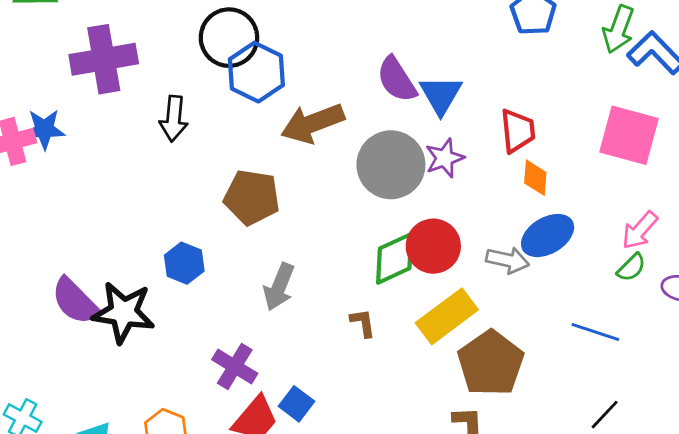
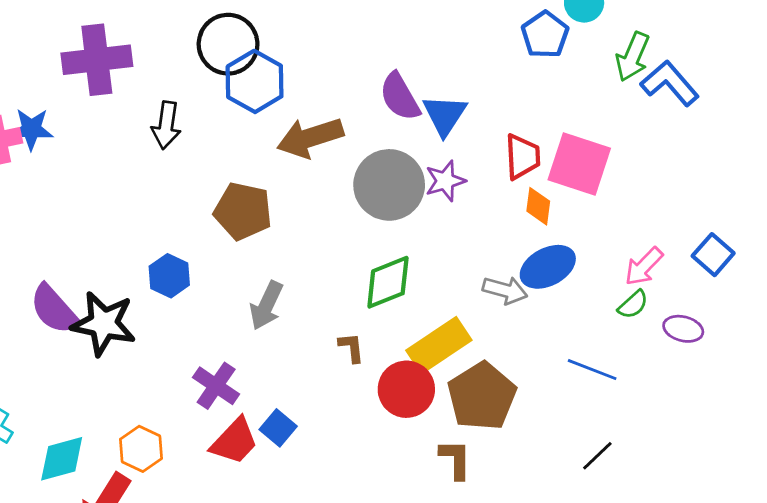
pink square: (629, 135) -> (579, 164), moved
red circle: (433, 246) -> (406, 389), moved

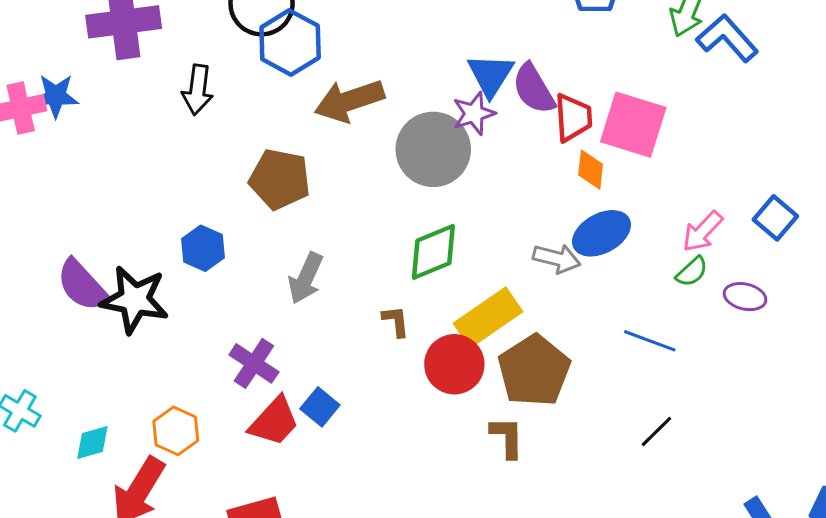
purple semicircle: (400, 97) -> (534, 89), moved
purple star: (445, 181) -> (474, 113), moved
cyan diamond: (62, 459) -> (92, 443), size x0.7

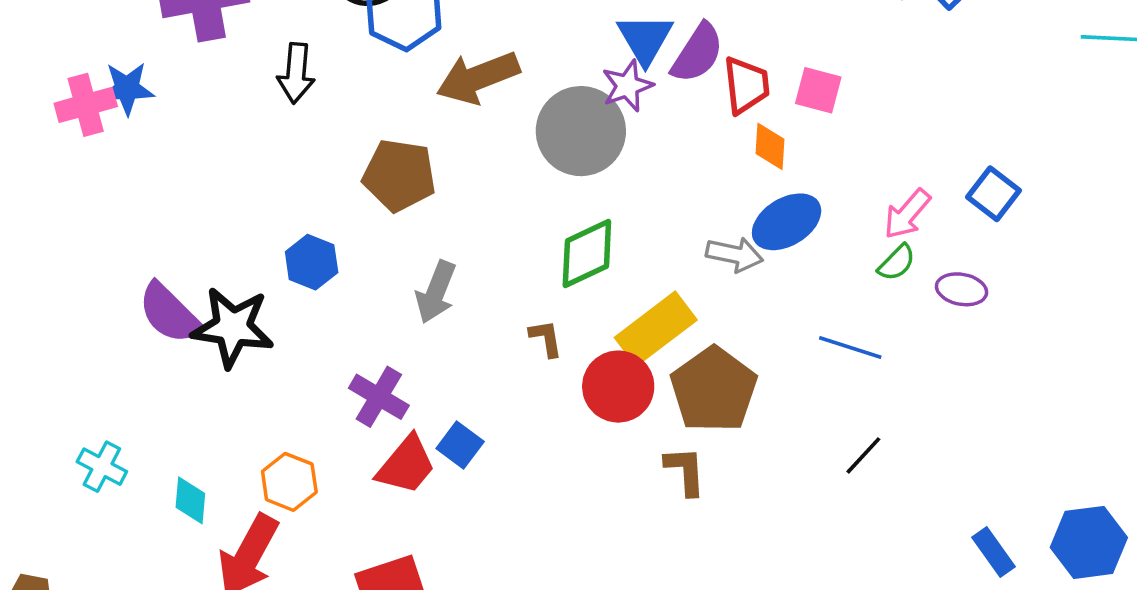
purple semicircle: (534, 89) -> (697, 53), turned -114
pink square: (633, 125) -> (818, 90), size x0.6
cyan diamond: (92, 443) -> (190, 500), turned -66

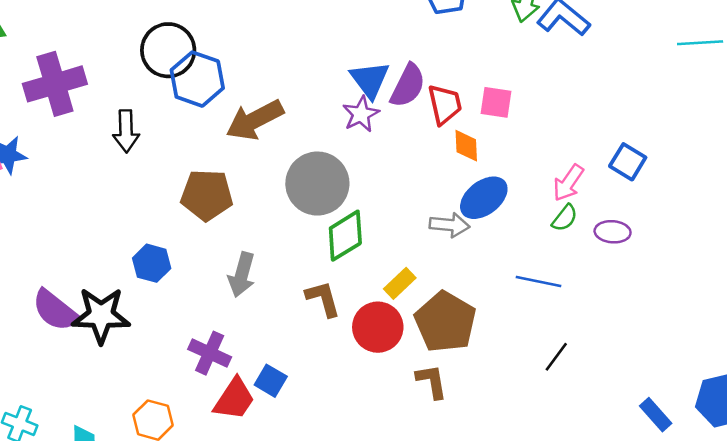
gray circle: (581, 131) -> (317, 184), moved
yellow rectangle: (656, 329) -> (400, 283), size x0.6
brown L-shape: (546, 338) -> (323, 299), size x1.4

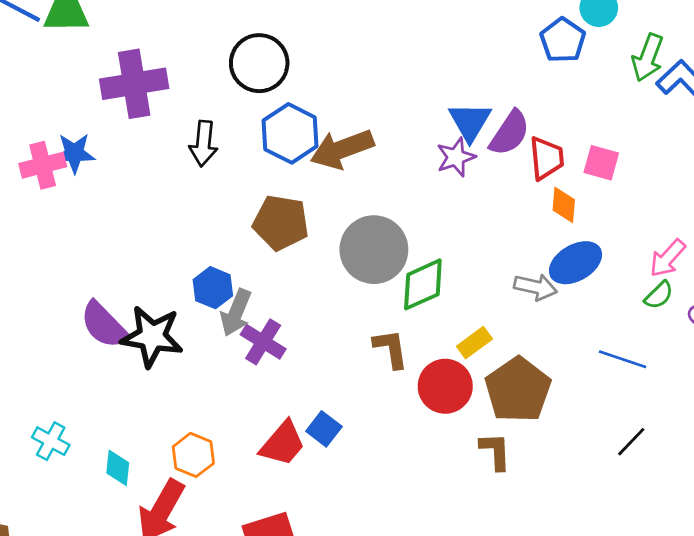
blue hexagon: (197, 79) -> (290, 133), moved
gray circle: (317, 184) -> (374, 250), moved
gray arrow: (242, 275) -> (236, 313), moved
purple cross: (210, 353) -> (263, 342), moved

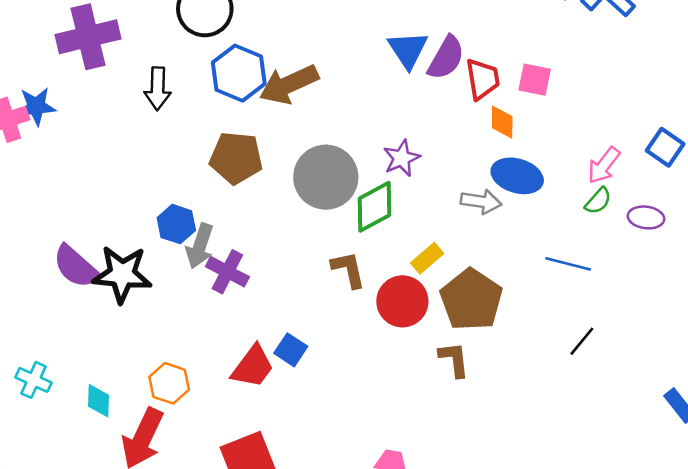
purple star: (456, 157) -> (401, 158), moved
blue ellipse: (576, 263) -> (517, 176), turned 51

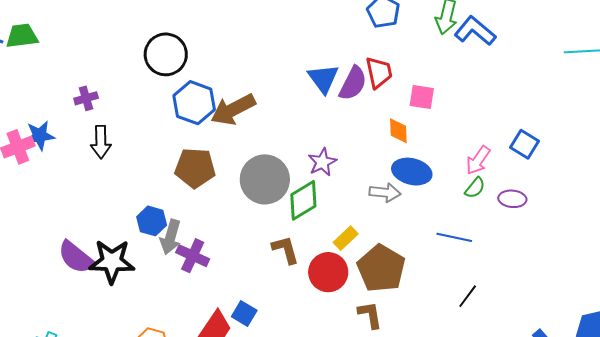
purple cross: (88, 37) -> (86, 98), moved, size x0.5
red trapezoid: (483, 79) -> (379, 73), moved
black arrow: (158, 88) -> (101, 142), moved

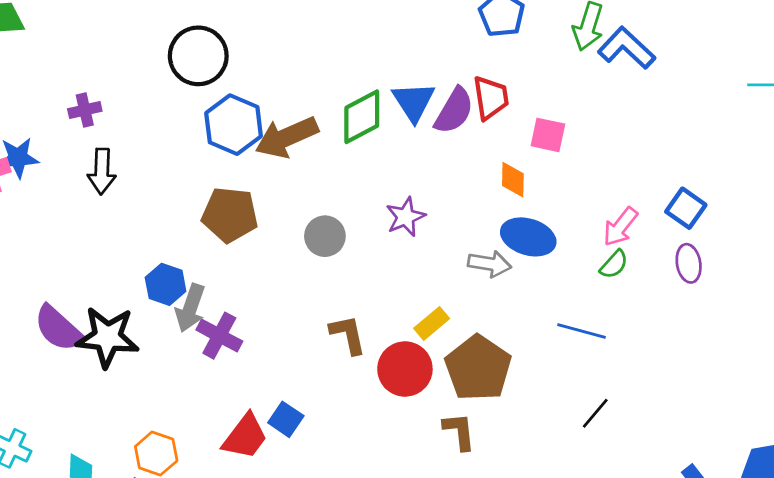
gray circle: (265, 179) -> (325, 236), size x0.6
purple ellipse: (512, 199) -> (689, 263), moved, turned 72
green diamond: (303, 200) -> (362, 117), moved

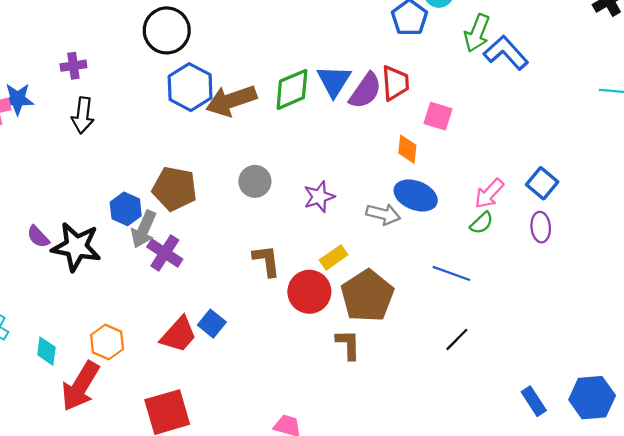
brown pentagon: (230, 215) -> (175, 189), moved
purple star: (406, 217) -> (319, 197), moved
purple semicircle: (59, 328) -> (38, 237), size x0.6

